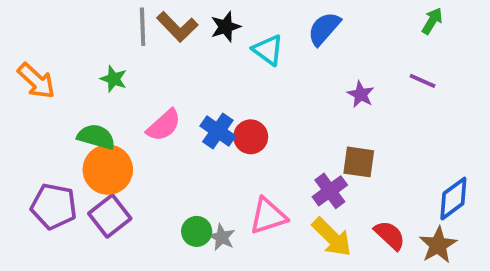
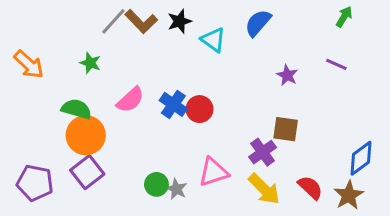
gray line: (143, 27) -> (113, 21), turned 44
purple pentagon: (54, 206) -> (35, 183), moved

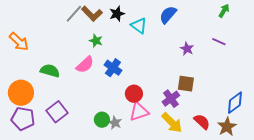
green star: (90, 63) -> (96, 41), moved
red circle: (200, 109) -> (134, 94), moved
orange circle: (86, 135) -> (21, 93), moved

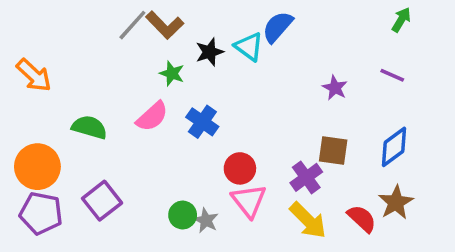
black star: (117, 14) -> (209, 52), moved
blue semicircle: (168, 15) -> (278, 27), moved
blue diamond: (235, 103) -> (394, 147), moved
pink triangle: (139, 112) -> (249, 201), turned -50
brown star: (227, 127) -> (396, 202), moved

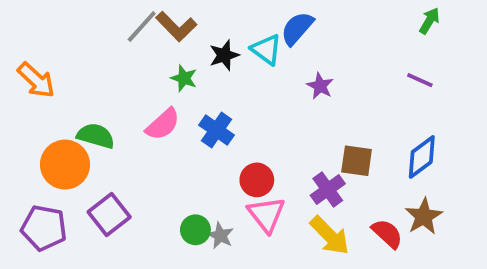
purple star: (335, 88) -> (320, 86), moved
orange circle: (37, 167) -> (65, 165), moved

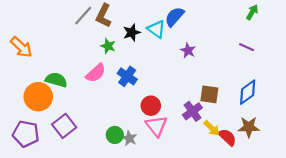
brown L-shape: (176, 26) -> (104, 16), turned 70
brown star: (424, 216) -> (249, 127), turned 30
yellow arrow: (330, 236) -> (212, 128), moved, size x0.7

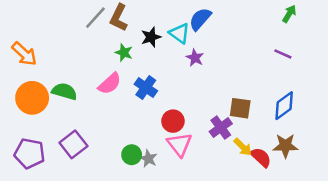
purple star: (188, 50) -> (195, 58), moved
orange circle: (38, 97) -> (32, 98), moved

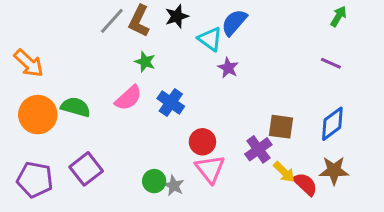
black star: (151, 37) -> (177, 16), moved

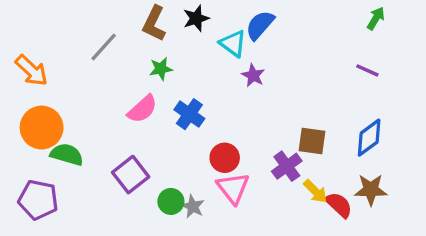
gray line: (112, 21) -> (104, 47), moved
green star: (145, 62) -> (161, 69), turned -30
green semicircle: (76, 107) -> (67, 154), moved
purple square: (86, 169) -> (131, 175), moved

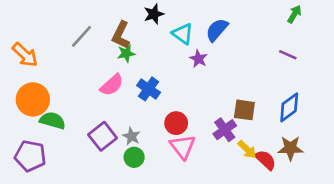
brown L-shape: (154, 23) -> (121, 35), moved
blue semicircle: (260, 25) -> (217, 30), moved
gray star: (193, 206) -> (131, 136), moved

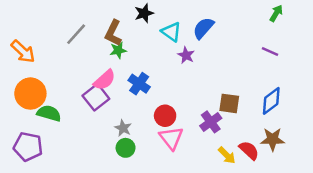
purple square: (103, 136) -> (96, 97), moved
yellow arrow: (247, 149) -> (227, 155), moved

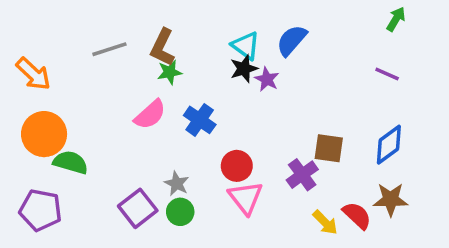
black star: (144, 13) -> (244, 69), moved
gray line: (76, 34) -> (109, 49), turned 30
purple square: (96, 97) -> (138, 208), moved

